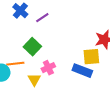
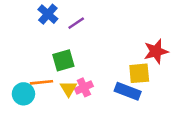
green square: (32, 47) -> (63, 60), turned 30
yellow triangle: (34, 80) -> (68, 89), moved

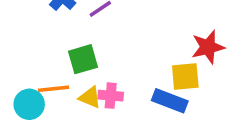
pink cross: (84, 87) -> (111, 96), turned 30
yellow triangle: (68, 89) -> (90, 97), turned -36

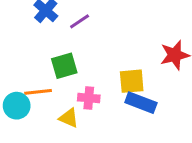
yellow square: (185, 77) -> (132, 81), moved
yellow triangle: (90, 97) -> (69, 118), moved

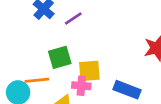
yellow square: (132, 81) -> (89, 71), moved

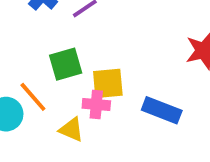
orange line: (37, 80) -> (33, 97), turned 55

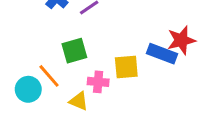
yellow square: (108, 83) -> (126, 67), moved
blue rectangle: (162, 110) -> (162, 54), moved

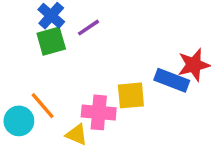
green square: (74, 51) -> (51, 41), moved
pink cross: (98, 82) -> (99, 112), size x1.4

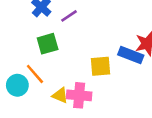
green square: (51, 41) -> (48, 44), moved
pink cross: (99, 112) -> (79, 95), moved

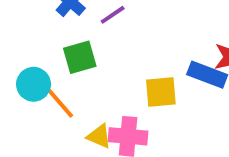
cyan circle: (17, 85) -> (34, 84), moved

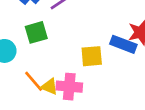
orange line: (61, 104) -> (34, 81), moved

